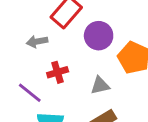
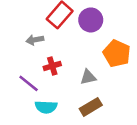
purple circle: (99, 36) -> (91, 20), moved

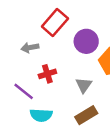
purple circle: (91, 20) -> (86, 41), moved
gray triangle: (88, 77) -> (84, 85), turned -42

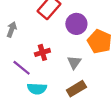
gray arrow: (30, 48) -> (12, 29), moved, turned 120

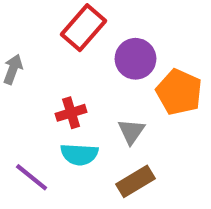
purple line: (22, 68) -> (32, 177), moved
cyan semicircle: (37, 89) -> (79, 154), moved

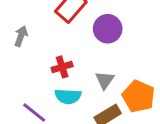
orange pentagon: (179, 92) -> (139, 96), moved

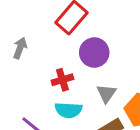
purple circle: (108, 29) -> (94, 53), moved

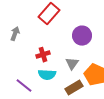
purple circle: (94, 53) -> (82, 36), moved

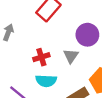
gray triangle: (72, 64) -> (71, 56), moved

